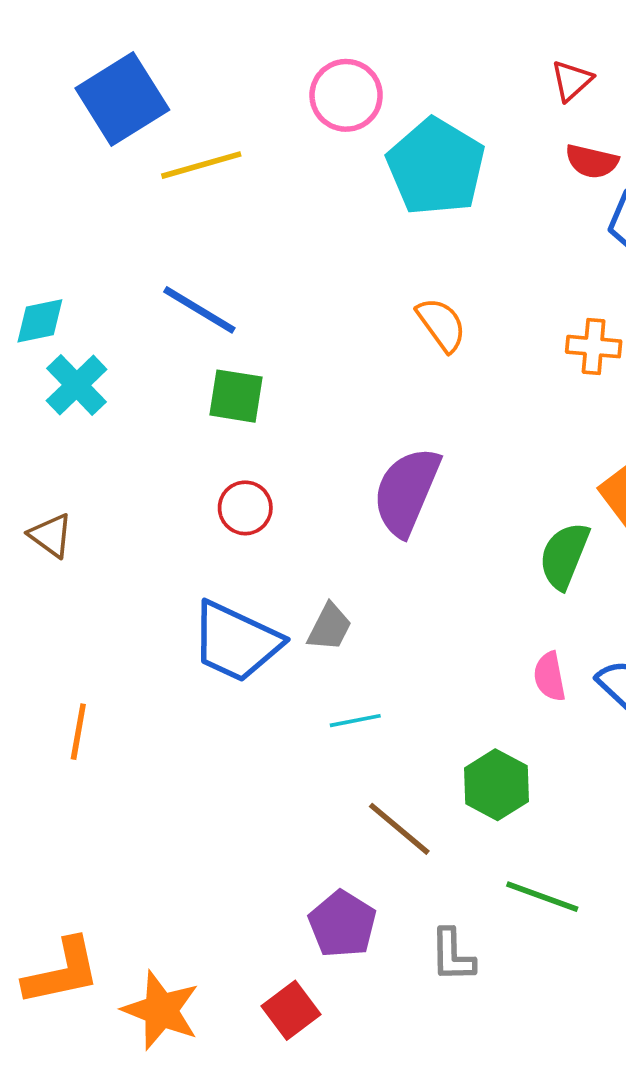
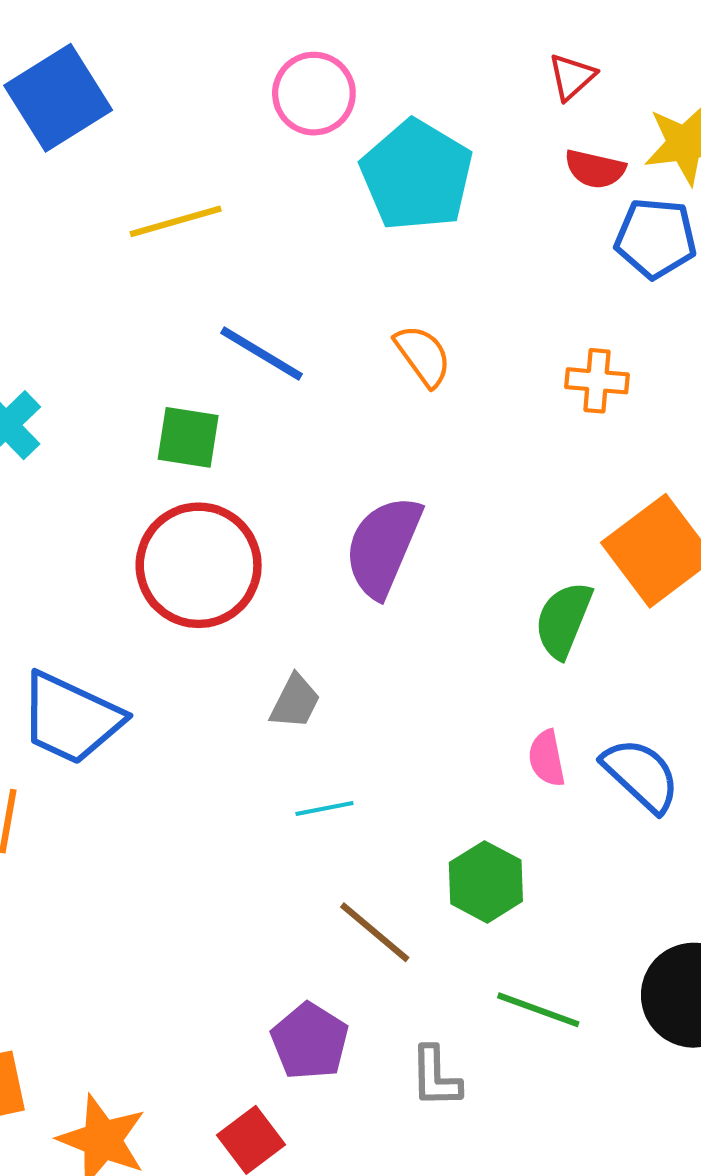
yellow line: (201, 165) -> (176, 221), moved
blue line: (199, 310) -> (262, 354), moved
red circle: (245, 508) -> (199, 565), size x2.0
blue trapezoid: (236, 642) -> (71, 718), moved

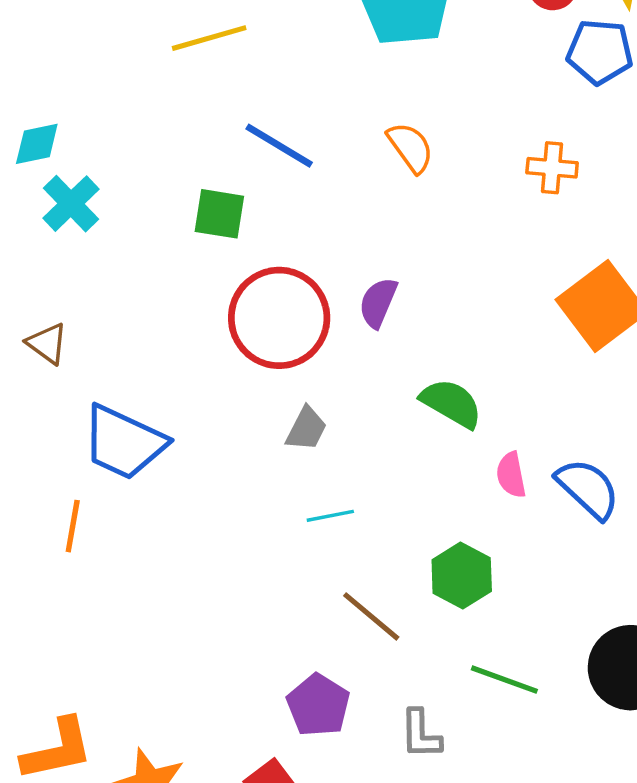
purple semicircle: (383, 546) -> (378, 303), size x0.6
red circle: (199, 565) -> (279, 318), moved
green semicircle: (563, 620) -> (451, 403), moved, turned 98

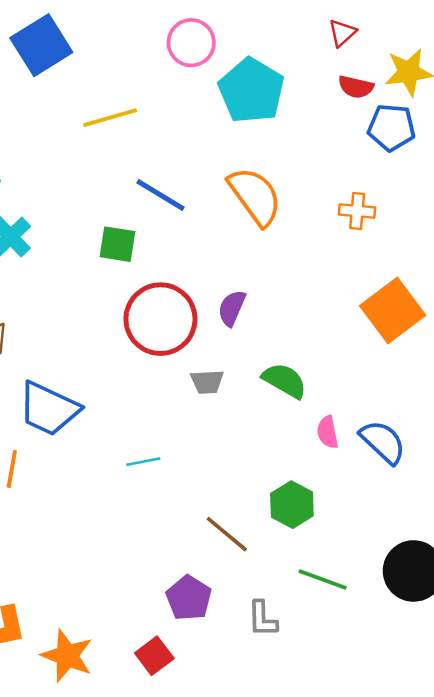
orange semicircle: (410, 147) -> (255, 196), size x1.6
gray trapezoid: (306, 429) -> (207, 382), moved, turned 60
cyan line: (330, 516) -> (143, 462), moved

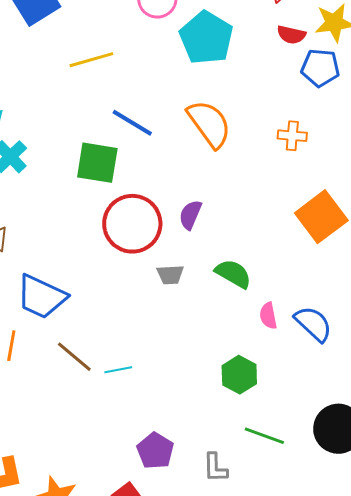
green square: (117, 244) -> (97, 163), size x1.4
cyan line: (143, 462) -> (118, 370), moved
brown line: (227, 534) -> (74, 357), moved

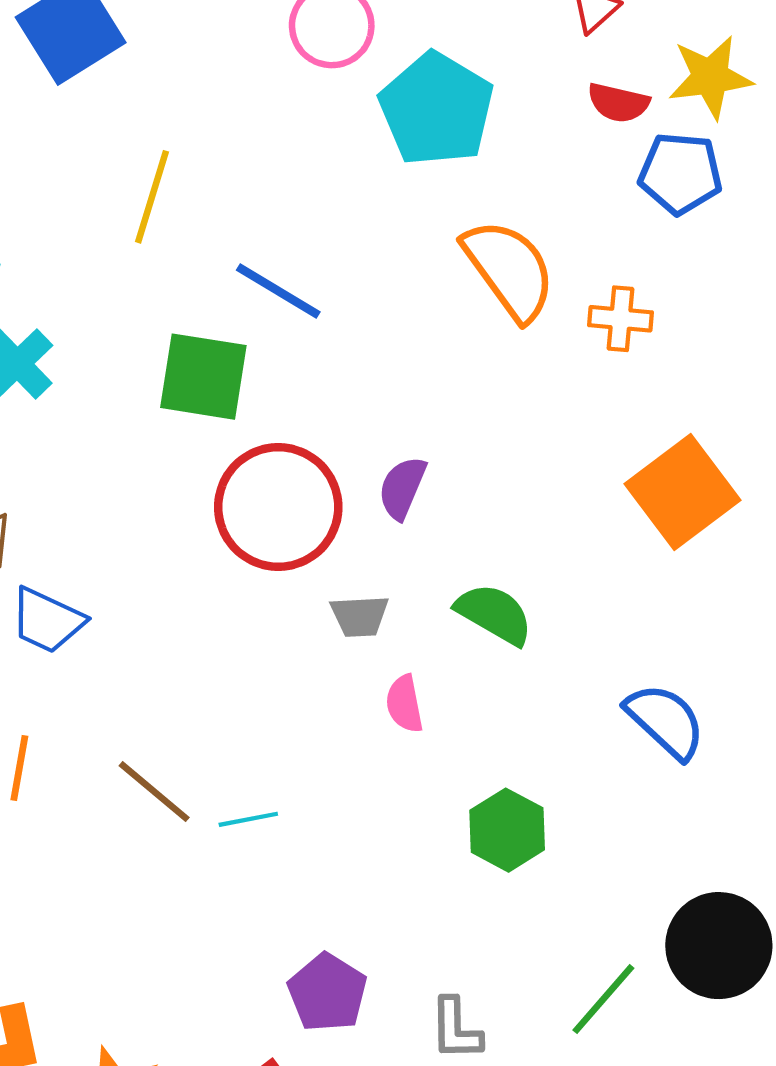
yellow line: (91, 60) -> (152, 197), moved, turned -57
orange semicircle: (209, 124) -> (509, 270), moved
blue trapezoid: (41, 297) -> (47, 620), moved, size x0.7
pink semicircle: (268, 316) -> (404, 704), moved
green line: (264, 436) -> (603, 999), moved, turned -69

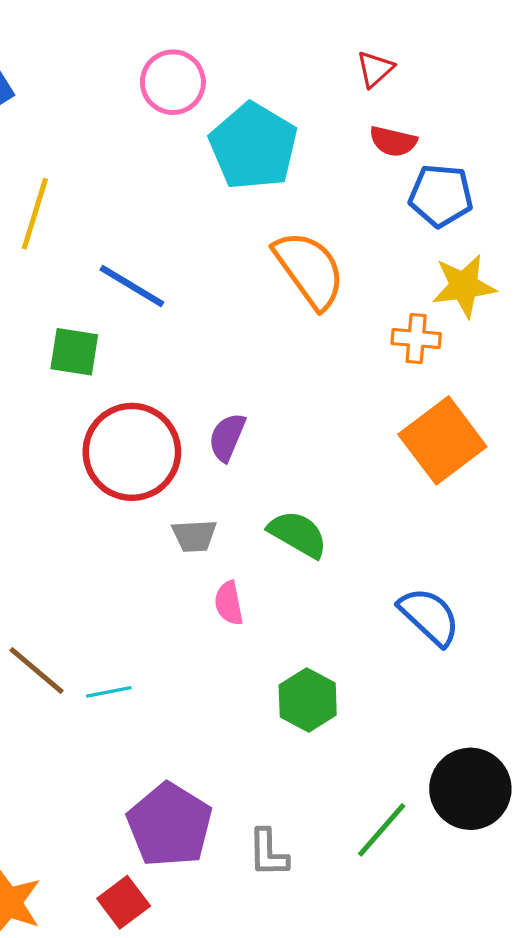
yellow star: (710, 77) -> (464, 286), moved
orange cross: (620, 319) -> (416, 339), moved
green square: (203, 377) -> (74, 352), size x0.7
purple pentagon: (327, 993) -> (170, 825), size x1.4

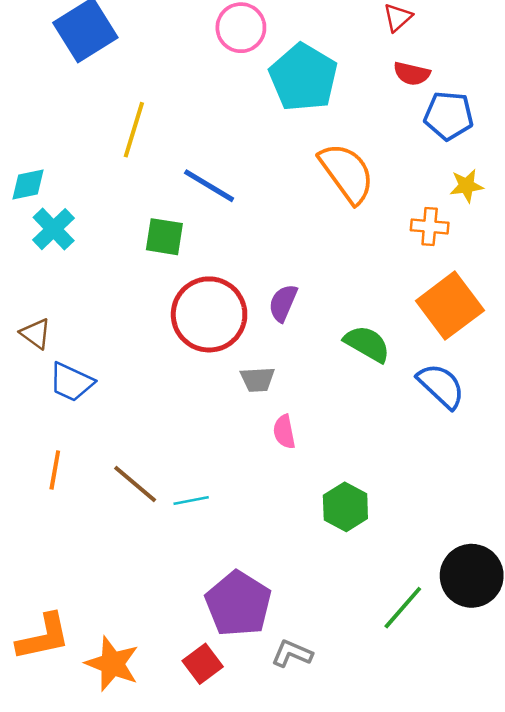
yellow star: (464, 286) -> (467, 186), size x0.7
green semicircle: (298, 534) -> (367, 344), moved
blue semicircle: (429, 616) -> (441, 386), moved
gray L-shape: (268, 853) -> (292, 654), moved, turned 114

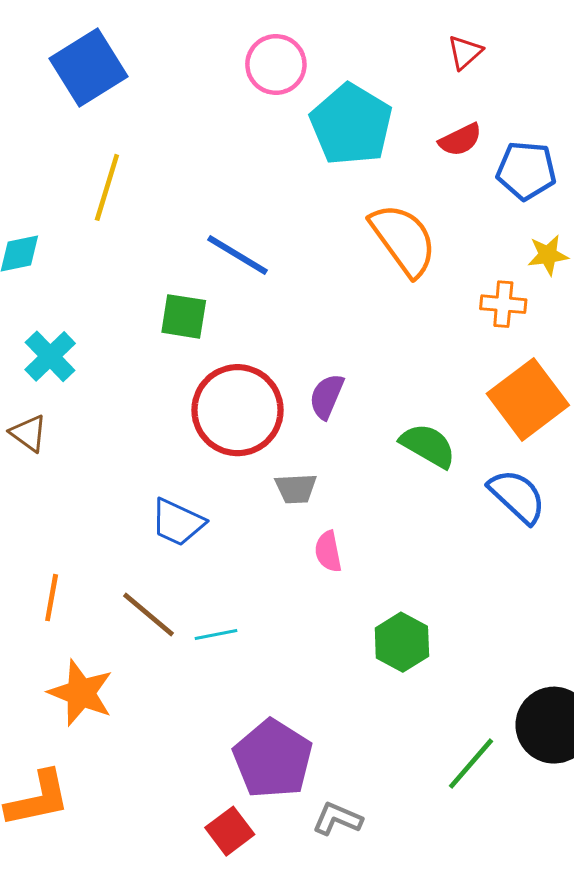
red semicircle: (412, 74) -> (460, 140), moved, turned -39
yellow line: (134, 130) -> (107, 187), moved
cyan cross: (54, 229) -> (50, 356), moved
blue trapezoid: (71, 382) -> (178, 522), moved
orange star: (112, 664) -> (81, 693), moved

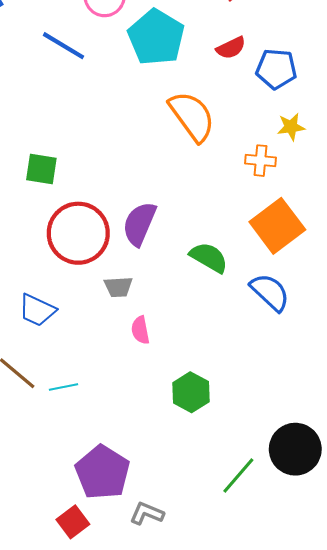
blue line: (238, 255) -> (64, 46), moved
purple semicircle: (327, 396) -> (139, 224), size x1.4

